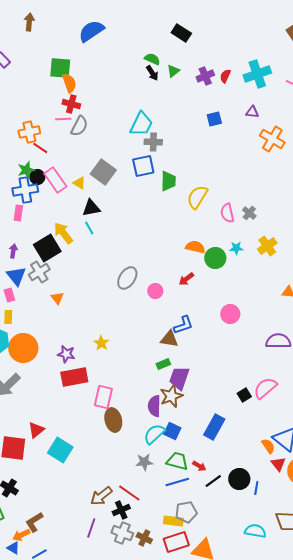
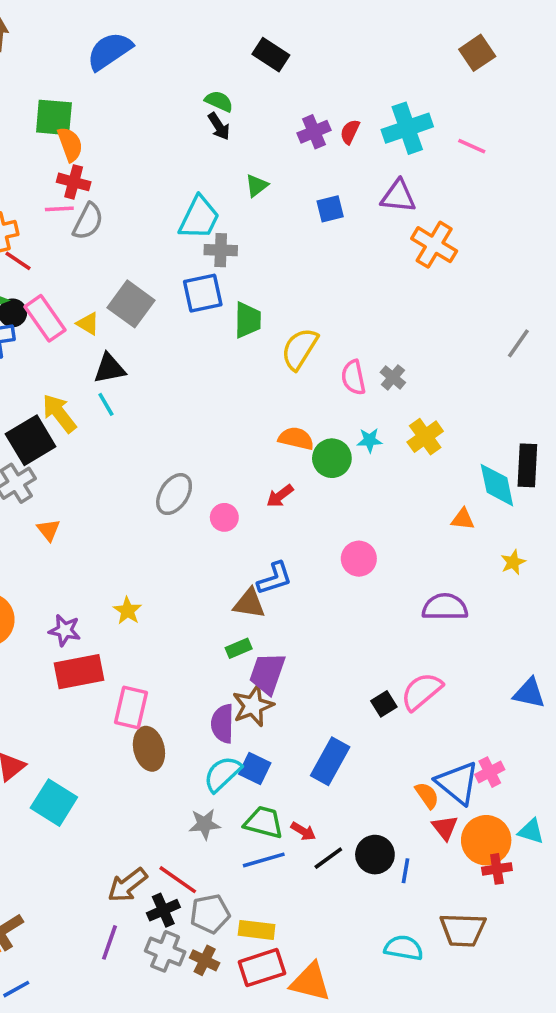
green triangle: (173, 71) -> (257, 186), moved
purple triangle: (252, 112) -> (398, 196), size x1.5
gray pentagon: (186, 512) -> (210, 914), moved

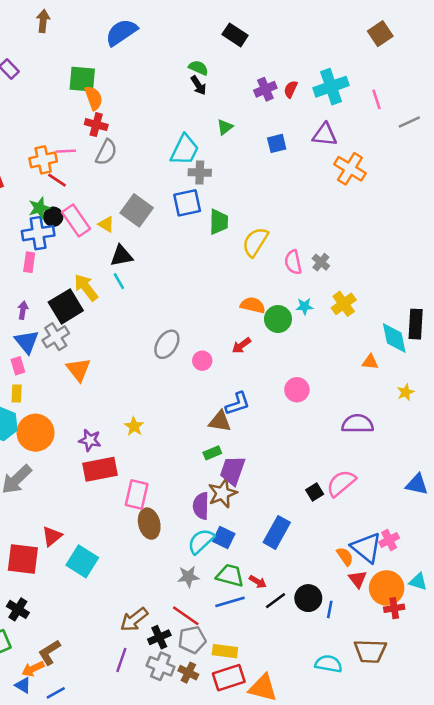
pink line: (472, 146) -> (376, 99), turned 48
pink line: (59, 209) -> (66, 151), moved
gray line: (518, 343) -> (409, 122), moved, turned 30
orange triangle: (49, 530) -> (78, 370), size x1.5
red line: (178, 880) -> (186, 616), moved

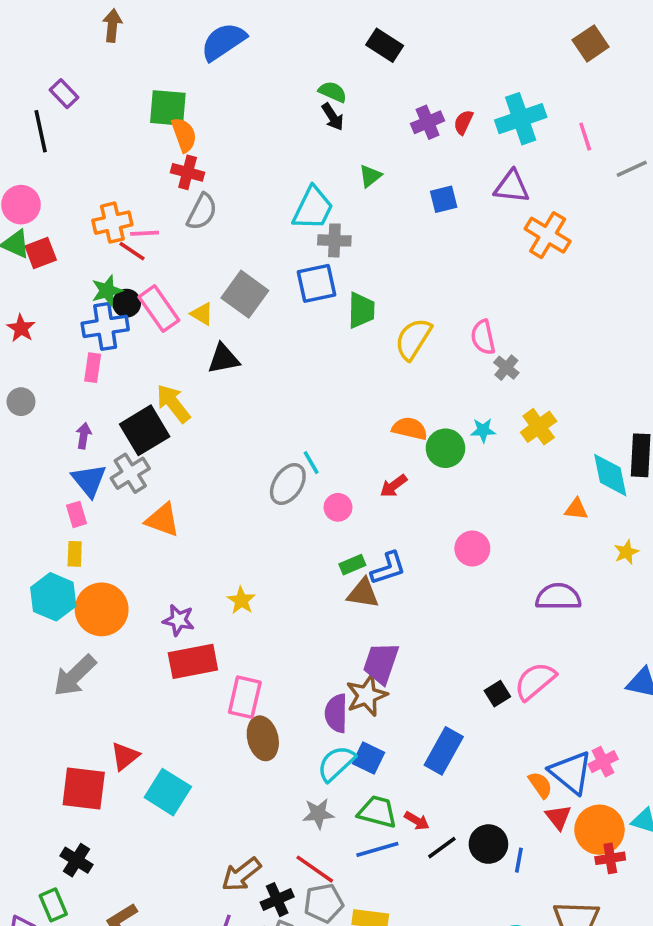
pink line: (66, 151) -> (145, 233), moved
pink semicircle: (293, 262) -> (483, 337), moved
cyan line: (119, 281) -> (311, 463), moved
orange triangle: (78, 370) -> (162, 520), turned -32
green rectangle: (212, 453) -> (352, 565), moved

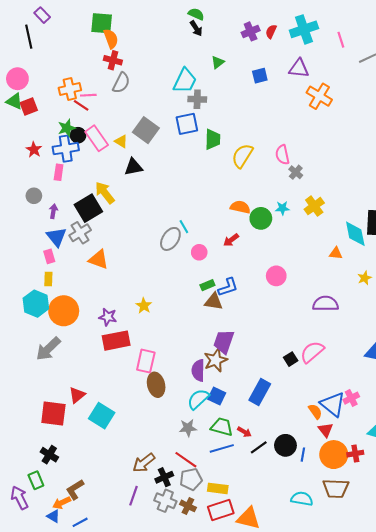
red star: (21, 328) -> (34, 150), moved
gray circle: (21, 402) -> (34, 196), moved
orange circle: (599, 830) -> (334, 455), moved

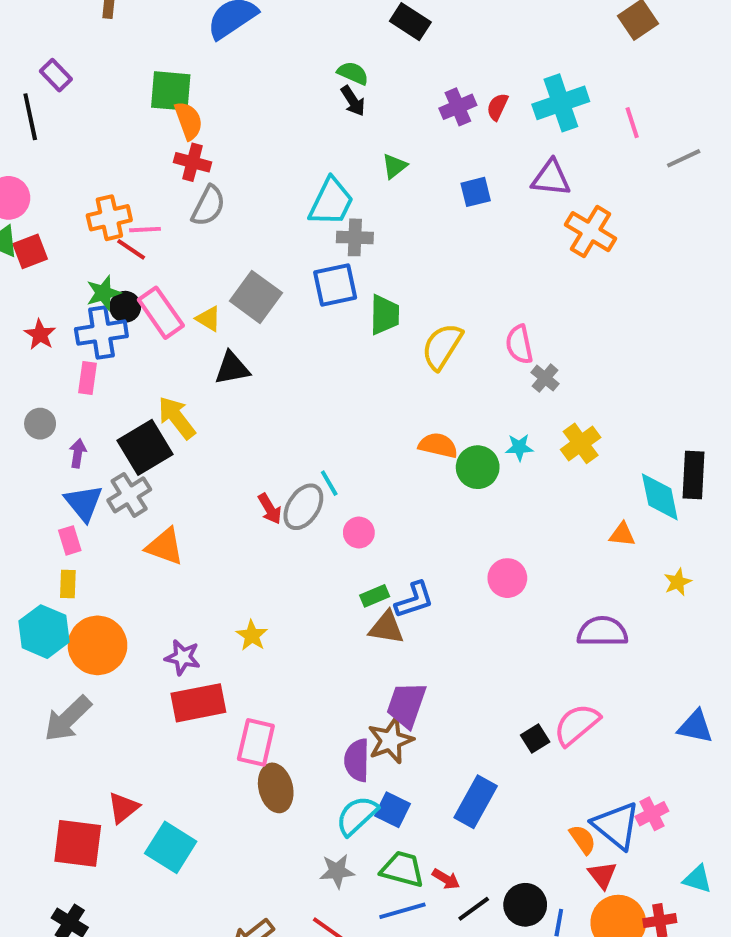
red arrow: (231, 240) -> (270, 509), moved, turned -84

